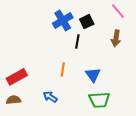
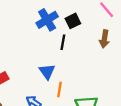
orange line: (63, 70) -> (59, 90), moved
blue triangle: (93, 75) -> (47, 72), moved

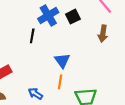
black line: (63, 42) -> (32, 36), moved
blue triangle: (47, 72) -> (62, 60), moved

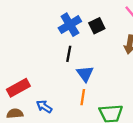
black line: (32, 36) -> (69, 54), moved
blue arrow: (35, 94) -> (44, 107), moved

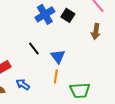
black square: (97, 26) -> (68, 15), turned -32
black line: (69, 54) -> (34, 48), moved, turned -48

